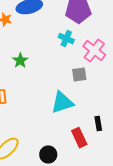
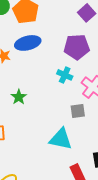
cyan triangle: (62, 103) -> (61, 139), turned 30

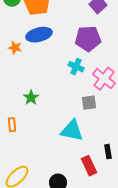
green star: (19, 97) -> (31, 98), moved

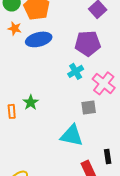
orange star: (15, 48) -> (15, 28), moved
cyan cross: (76, 67) -> (76, 71), turned 35
orange rectangle: (12, 125) -> (12, 111), moved

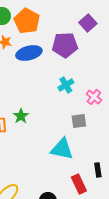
purple pentagon: (88, 43) -> (65, 45), moved
pink cross: (104, 83) -> (94, 97), size x0.7

